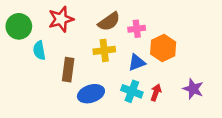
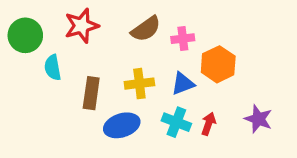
yellow cross: (104, 50) -> (139, 84), moved

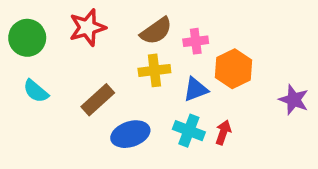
cyan semicircle: (53, 67) -> (36, 91), moved, turned -40
yellow cross: (139, 84) -> (154, 70), moved
brown rectangle: (91, 93) -> (98, 100), turned 40
purple star: (258, 119) -> (294, 100), moved

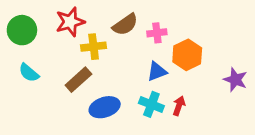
yellow cross: (154, 70) -> (94, 47), moved

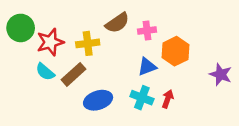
red star: (70, 22) -> (50, 42), moved
cyan semicircle: (29, 73) -> (45, 72), moved

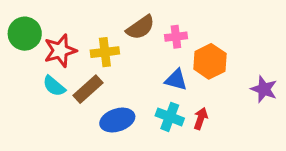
blue triangle: (147, 67) -> (176, 80), turned 36

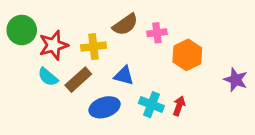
blue triangle: (176, 80) -> (124, 76), moved

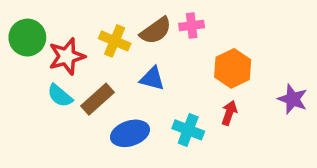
pink cross: (157, 33) -> (192, 26), moved
yellow cross: (93, 47) -> (115, 41), moved, turned 30
blue triangle: (124, 76) -> (152, 79), moved
red arrow: (179, 106) -> (229, 113), moved

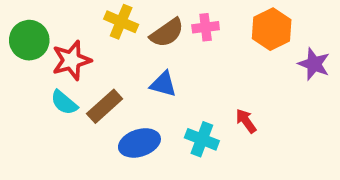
yellow cross: (115, 41) -> (121, 22), moved
orange hexagon: (233, 68) -> (272, 29), moved
purple star: (293, 99) -> (314, 64), moved
red arrow: (229, 113) -> (246, 121), turned -55

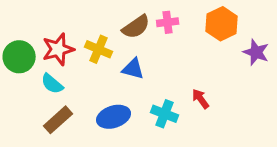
yellow cross: (121, 22) -> (99, 49), moved
green circle: (29, 40) -> (19, 57), moved
brown rectangle: (105, 106) -> (58, 120), moved

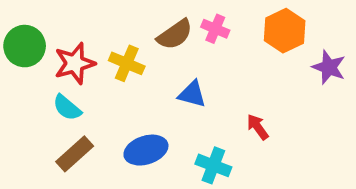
pink cross: (168, 22) -> (215, 29), turned 30
green circle: (19, 57) -> (25, 46), moved
blue triangle: (133, 69) -> (192, 94), moved
cyan cross: (165, 114) -> (213, 165), moved

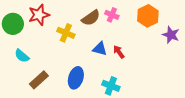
red star: (75, 63) -> (39, 15), moved
cyan semicircle: (67, 108) -> (22, 56), moved
red arrow: (258, 127) -> (119, 52), moved
blue ellipse: (146, 150) -> (76, 78), turned -55

